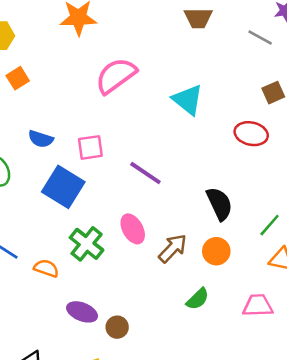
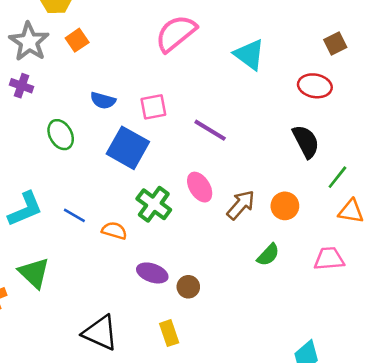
black semicircle: (219, 204) -> (306, 141), moved

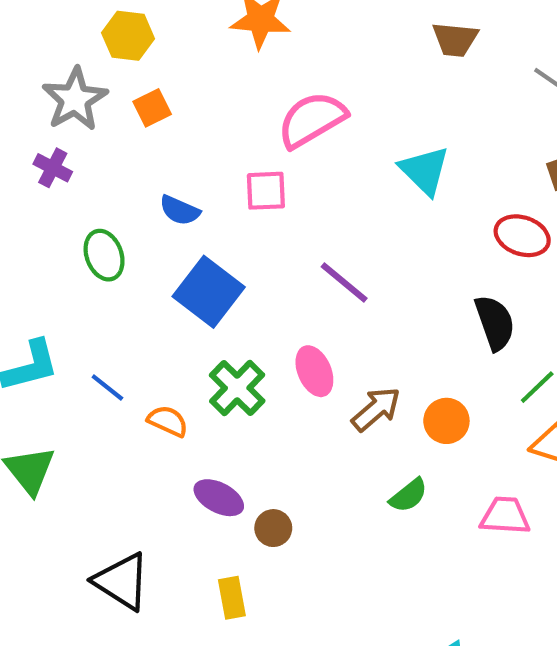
pink square: (153, 107) -> (266, 191), moved

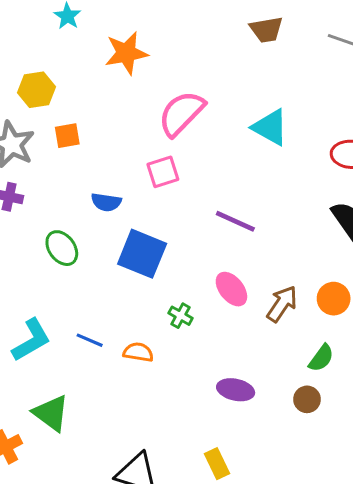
orange square: (152, 108) -> (67, 136), turned 32
green cross: (237, 388) -> (181, 316), size x0.6
purple ellipse: (219, 498) -> (236, 390), moved
brown circle: (273, 528) -> (307, 399), moved

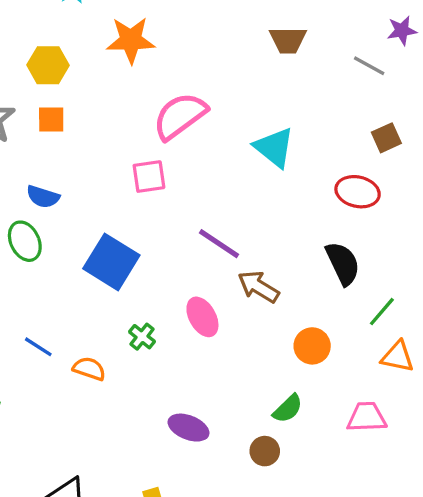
yellow hexagon: (37, 90) -> (48, 65), moved
blue semicircle: (106, 202) -> (43, 197), moved
brown arrow: (282, 304) -> (258, 287), moved, turned -102

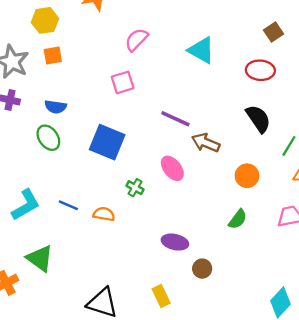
pink semicircle: (180, 116) -> (136, 40), size x0.7
brown circle: (265, 451) -> (202, 269), moved

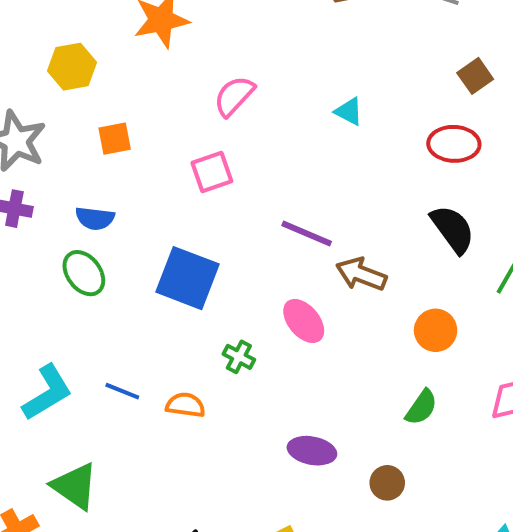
cyan triangle: (201, 50) -> (349, 111), size x0.6
orange square: (53, 56) -> (115, 139), moved
brown circle: (202, 269) -> (387, 483), moved

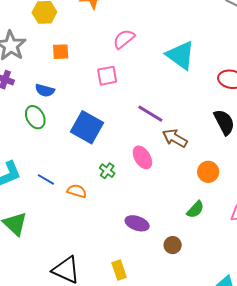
cyan triangle: (349, 111) -> (181, 55), size x2.0

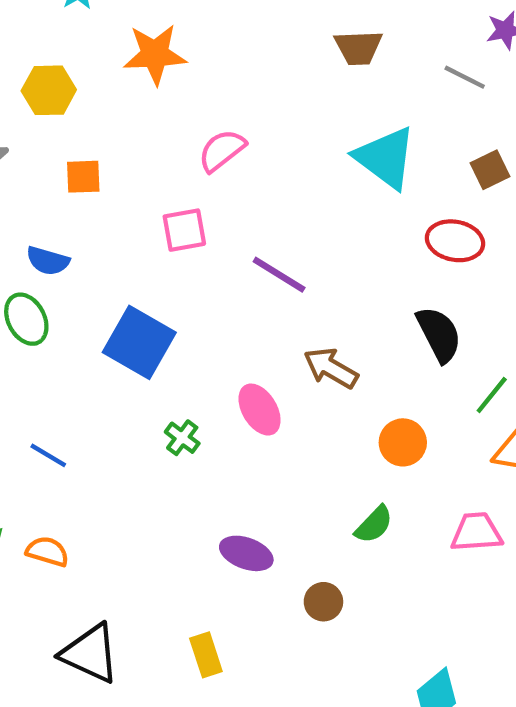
cyan triangle: (181, 55) -> (385, 158), moved
purple line: (150, 114) -> (279, 275), moved
orange semicircle: (77, 191) -> (47, 552), moved

